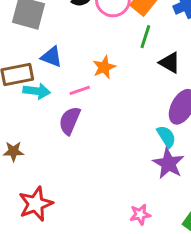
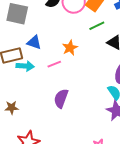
green line: (145, 37) -> (97, 26), turned 49
purple semicircle: (70, 121) -> (61, 98), moved

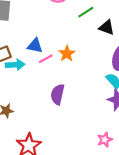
blue triangle: (34, 42) -> (35, 46), moved
orange star: (70, 48) -> (67, 54), moved

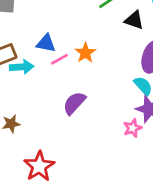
purple semicircle: (58, 94) -> (74, 103), turned 30
pink star: (105, 140) -> (133, 128), moved

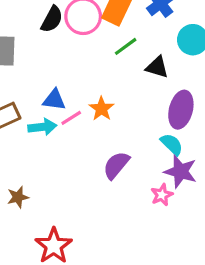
cyan arrow: (22, 67) -> (42, 127), moved
purple semicircle: (74, 103) -> (116, 165), moved

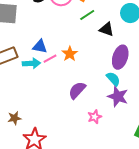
pink star: (162, 195) -> (95, 117), moved
brown star: (18, 197) -> (14, 118), moved

